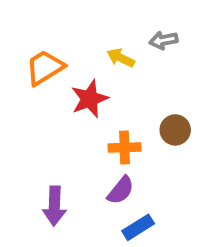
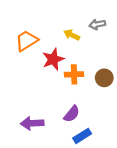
orange cross: (125, 147) -> (74, 74), moved
purple arrow: (54, 206) -> (32, 123), turned 85

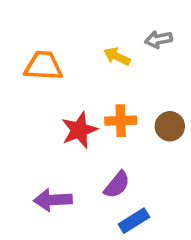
orange trapezoid: (26, 41) -> (43, 66), turned 35
red star: (53, 59) -> (79, 130), moved

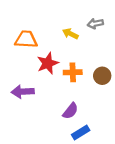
red star: (79, 130) -> (48, 63), moved
purple arrow: (53, 200) -> (23, 92), moved

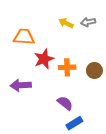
yellow arrow: (70, 34) -> (66, 23), moved
purple semicircle: (70, 111) -> (65, 103), turned -91

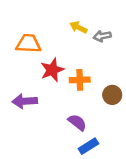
gray arrow: (88, 22) -> (102, 36), moved
brown circle: (94, 70) -> (112, 95), moved

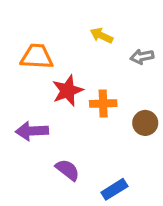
gray arrow: (102, 36) -> (142, 57), moved
purple semicircle: (77, 122) -> (68, 170), moved

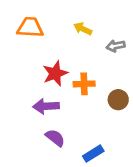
orange trapezoid: (37, 57) -> (30, 27), moved
purple arrow: (32, 131) -> (46, 106), moved

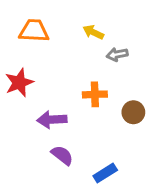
gray arrow: (116, 46) -> (117, 54), moved
red star: (55, 73) -> (19, 83), moved

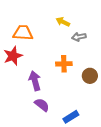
orange trapezoid: (34, 31) -> (23, 33), moved
purple arrow: (52, 120) -> (35, 81), turned 78

